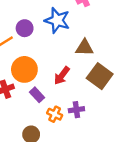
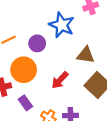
purple circle: (25, 28) -> (37, 43), moved
purple rectangle: (37, 95) -> (25, 103), moved

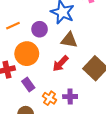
brown triangle: (86, 55) -> (69, 40), moved

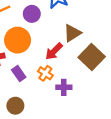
brown triangle: (69, 40) -> (72, 33), moved, turned -42
orange cross: (50, 98) -> (45, 73), moved

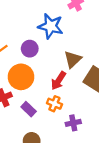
purple cross: (64, 87) -> (73, 123), moved

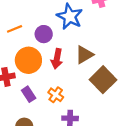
red arrow: (58, 81) -> (57, 59), moved, turned -36

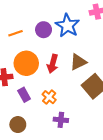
purple circle: (44, 34) -> (44, 30), moved

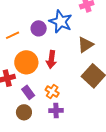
brown triangle: (78, 62) -> (85, 45), moved
purple cross: (61, 120) -> (56, 111), moved
brown circle: (18, 125) -> (24, 112), moved

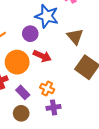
purple circle: (39, 28) -> (30, 34), moved
brown triangle: (85, 45) -> (75, 37), turned -30
red arrow: (51, 60) -> (42, 56), turned -66

